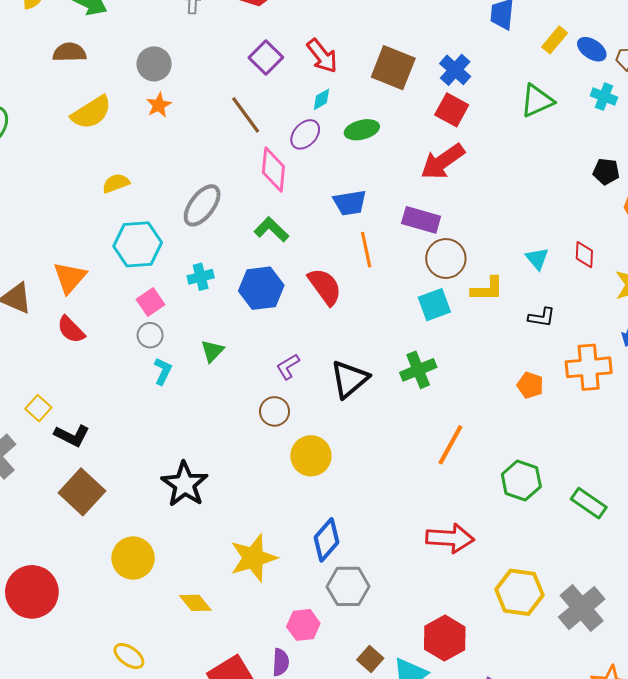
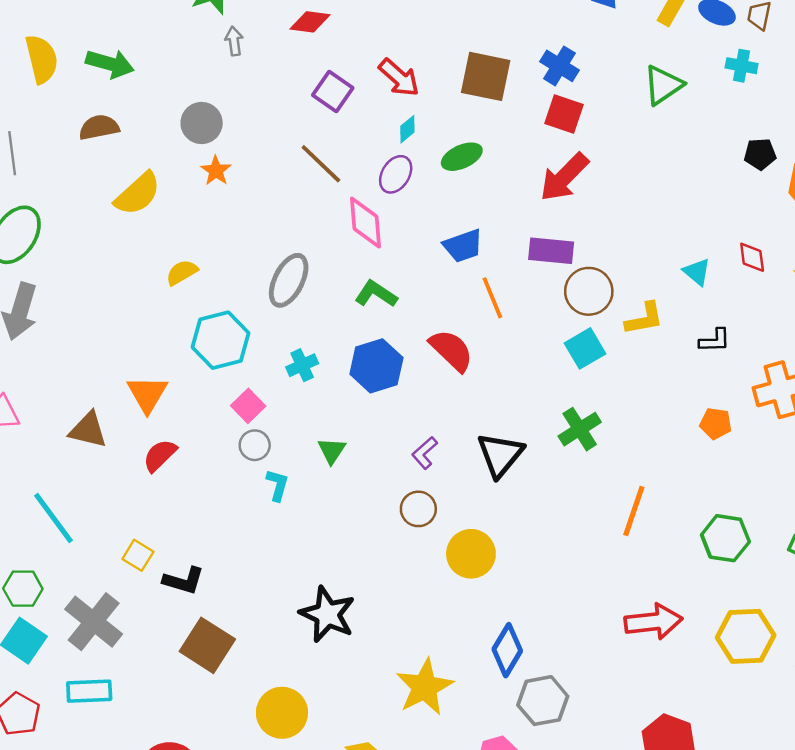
red semicircle: (71, 330) -> (160, 455), turned 100
yellow hexagon: (519, 592) -> (746, 636), moved

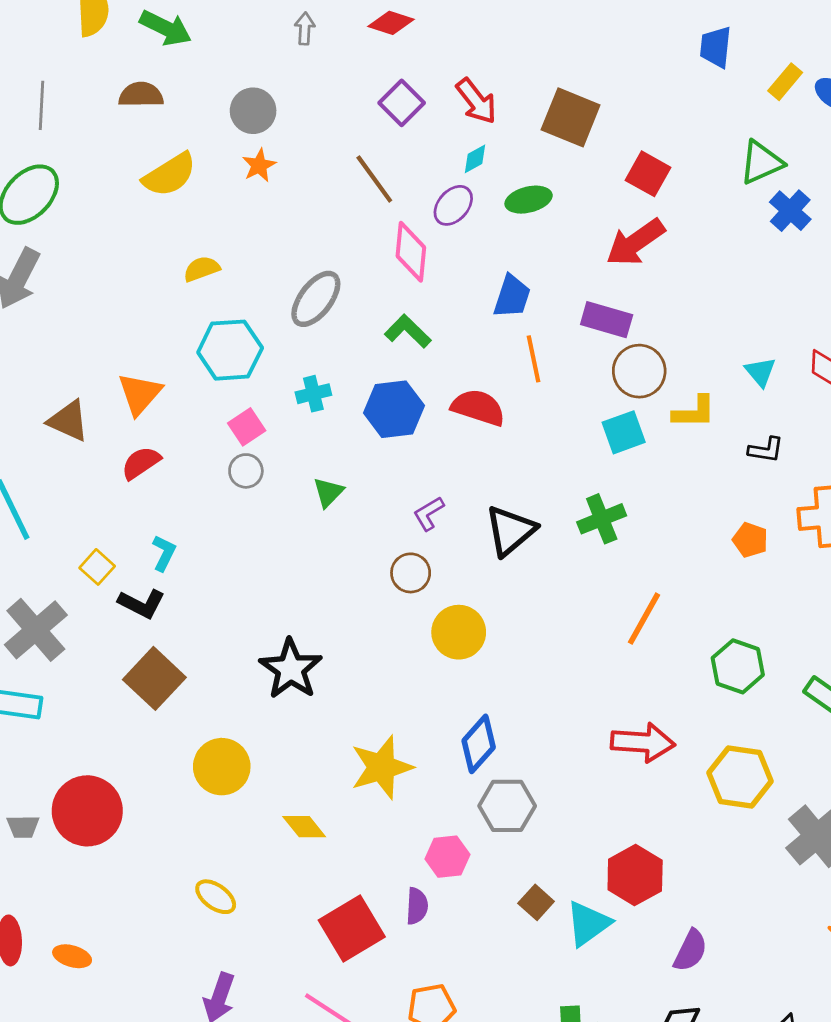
blue cross: (560, 66) -> (790, 211), moved
blue trapezoid: (463, 246) -> (512, 296), turned -63
red semicircle: (451, 350) -> (478, 407), turned -36
cyan L-shape: (277, 485) -> (164, 553), moved

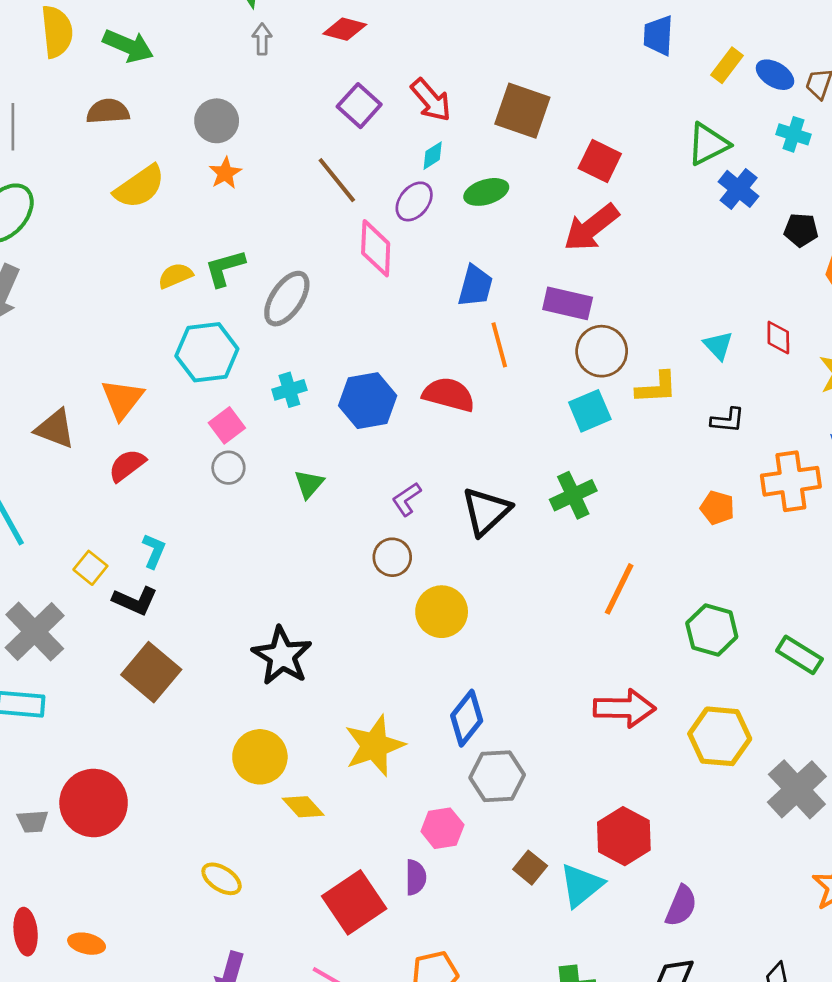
green L-shape: (408, 331) -> (225, 268), moved, turned -57
yellow circle: (222, 767) -> (260, 757), moved

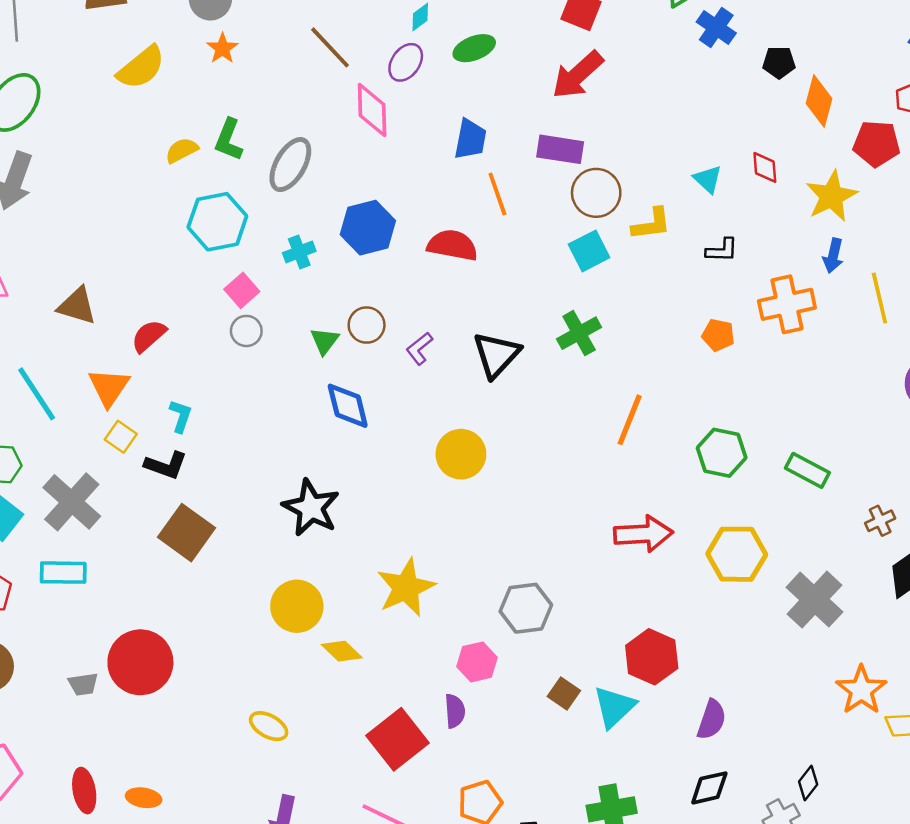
green L-shape: (225, 268) -> (229, 140), turned -48
orange triangle: (122, 399) -> (109, 387), moved
blue hexagon: (368, 401) -> (368, 228), moved
brown circle: (392, 557) -> (367, 325), moved
blue diamond: (467, 718) -> (348, 406), moved, turned -48

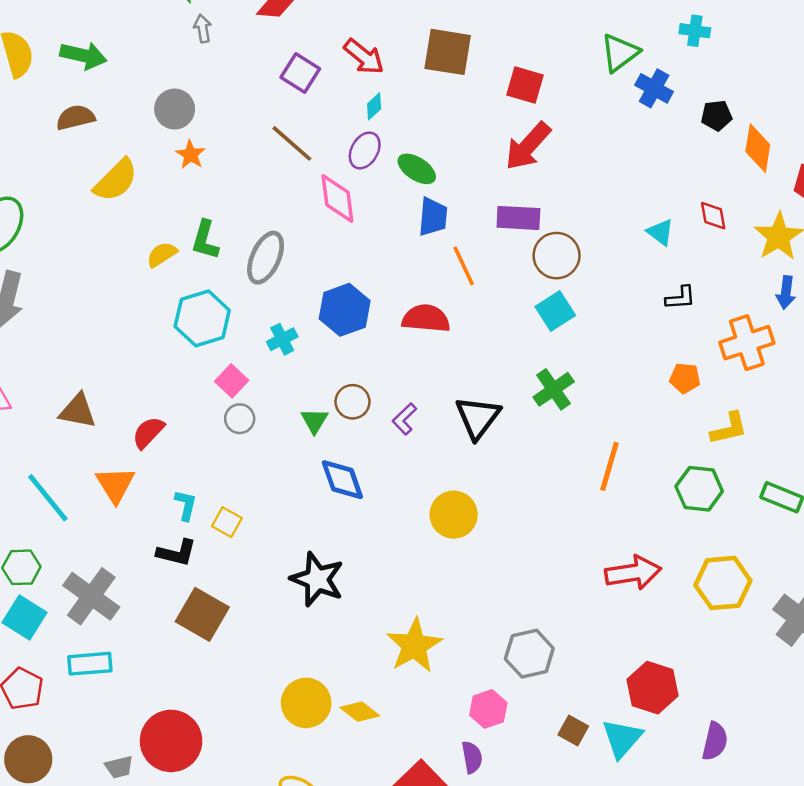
green ellipse: (474, 48) -> (417, 169), moved, turned 60
yellow L-shape: (651, 224) -> (729, 428), moved
yellow square: (121, 437) -> (227, 522), moved
yellow circle: (297, 606) -> (306, 703), moved

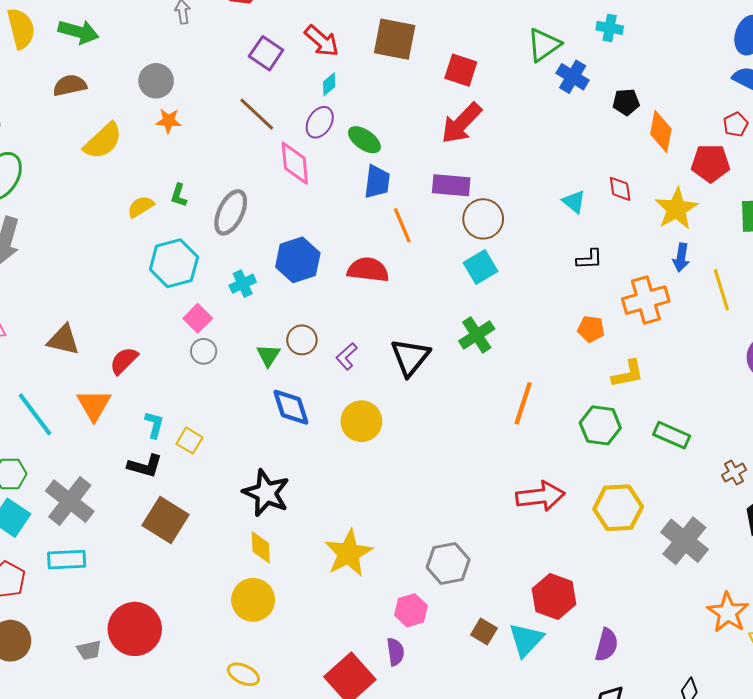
orange star: (191, 155) -> (169, 121), turned -30
green L-shape: (205, 240) -> (179, 195), size x0.7
yellow circle: (454, 515) -> (361, 421), moved
yellow diamond: (360, 712) -> (261, 547), moved, turned 48

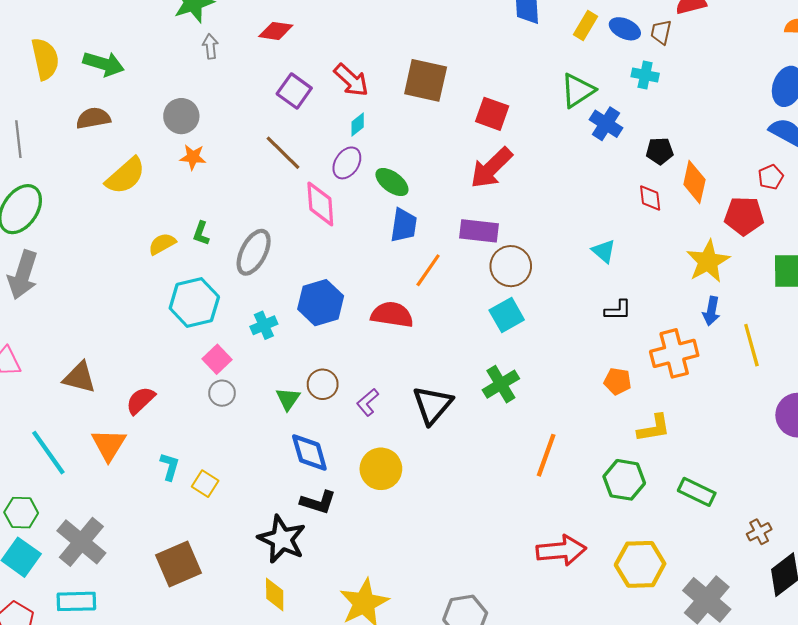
red diamond: (620, 189) -> (650, 198), moved
orange line: (402, 225) -> (428, 270), turned 56
black L-shape: (145, 466) -> (318, 502), moved
brown square: (166, 520) -> (178, 564), turned 33

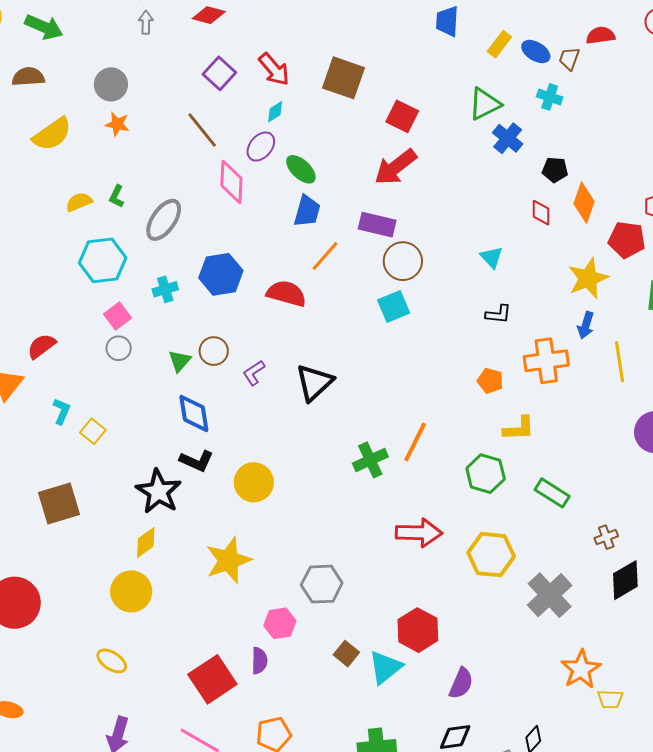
green cross: (501, 384) -> (370, 460), moved
yellow circle: (381, 469) -> (254, 482), moved
yellow diamond: (275, 595) -> (146, 543), turned 48

